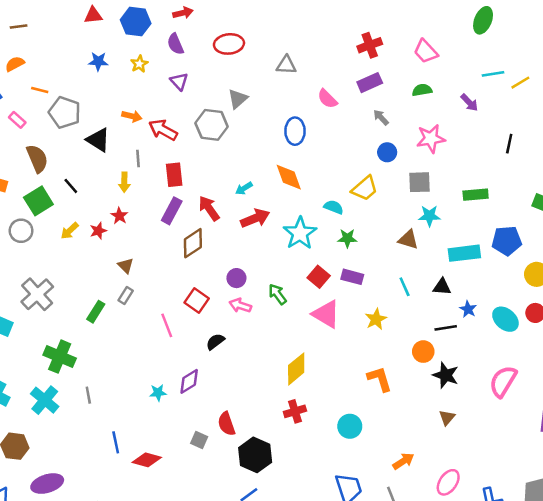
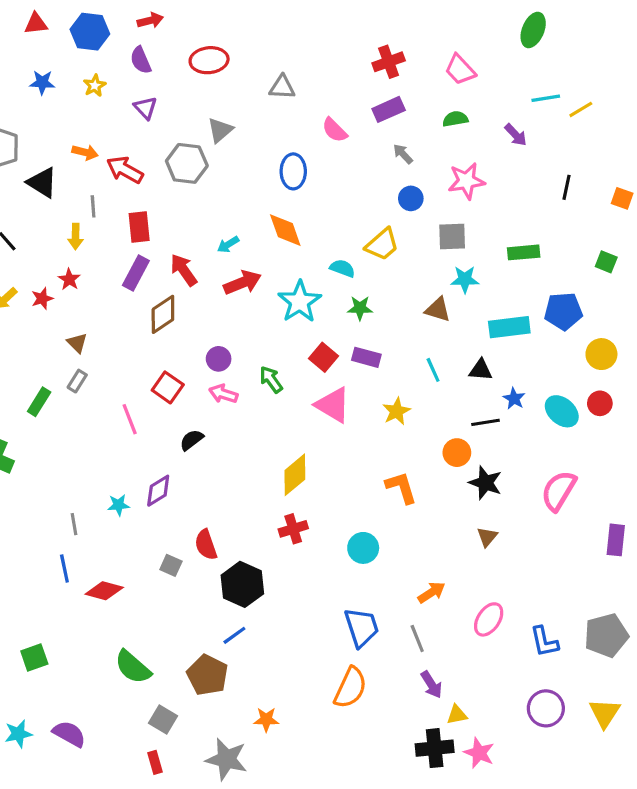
gray line: (88, 395) -> (74, 524), moved

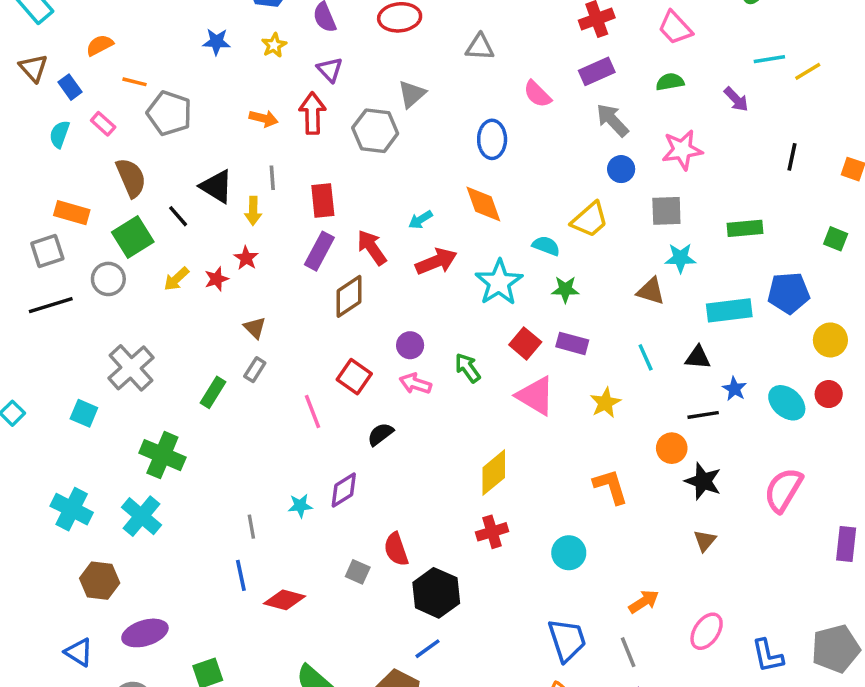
gray arrow: (403, 154) -> (612, 120), size x1.5
red arrow: (125, 170) -> (312, 113), moved, turned 60
black triangle: (42, 183) -> (216, 186), moved

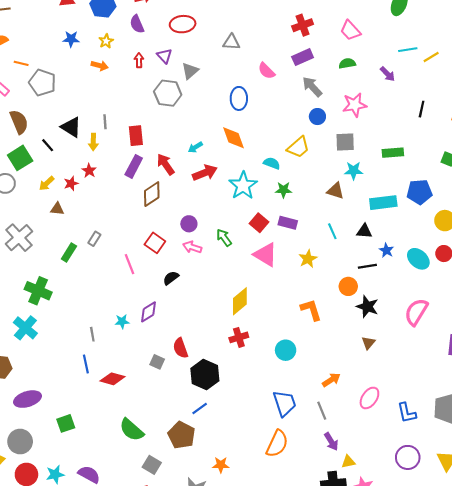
purple triangle: (330, 70) -> (165, 56), moved
red arrow: (312, 113) -> (139, 60), moved, size x0.6
orange arrow: (264, 118) -> (100, 66), moved
brown triangle: (255, 328) -> (57, 209), moved, turned -40

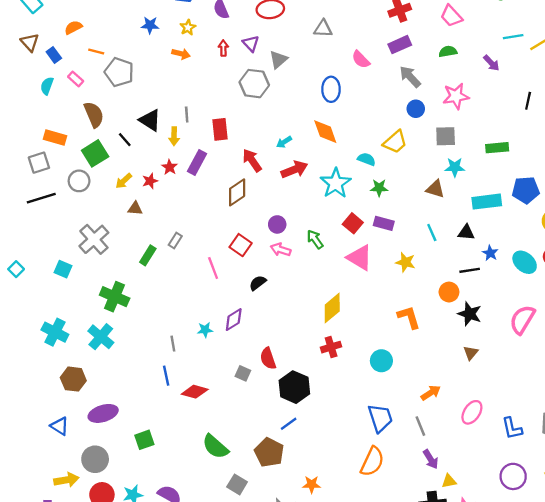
purple rectangle: (134, 166) -> (197, 163), moved
yellow star: (308, 259) -> (405, 262), turned -30

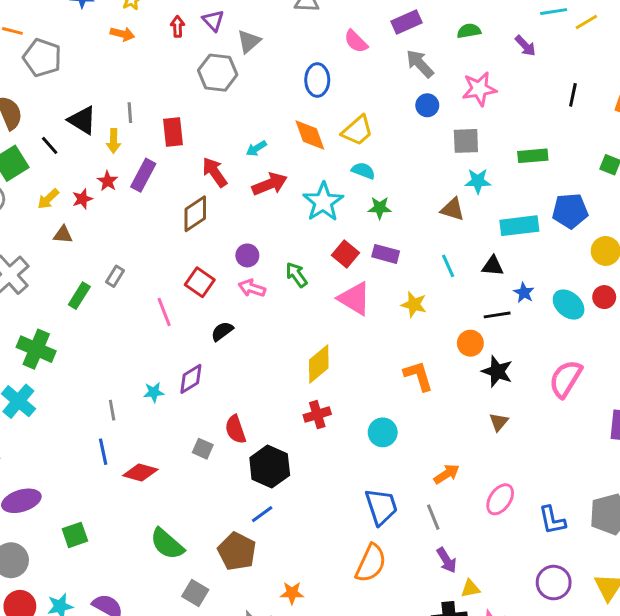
yellow trapezoid: (395, 142) -> (357, 131), moved

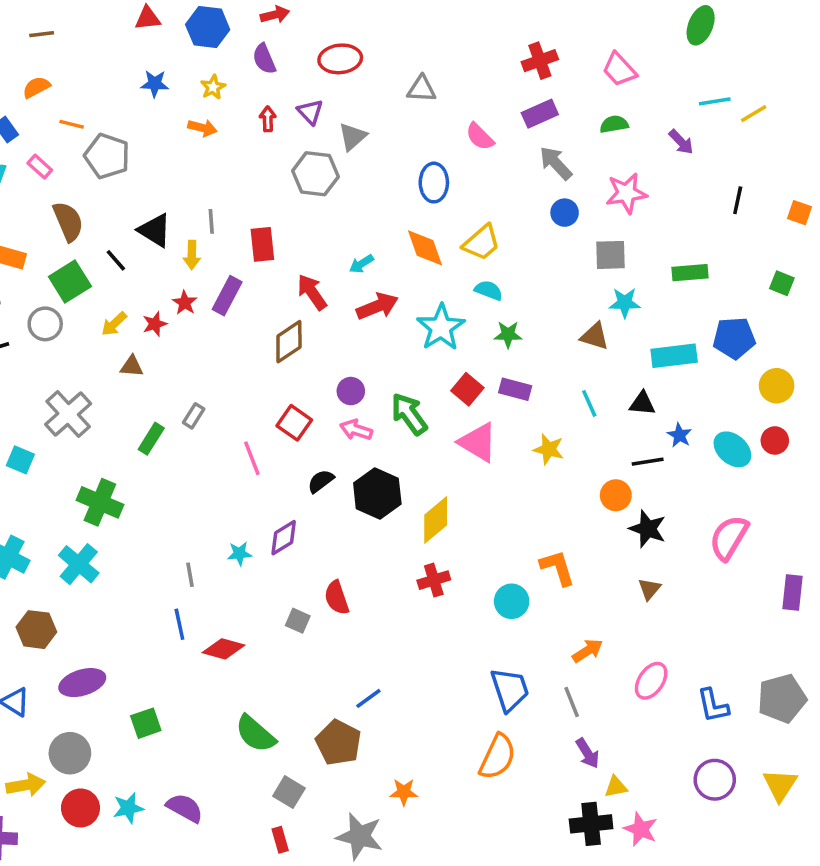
green arrow: (296, 275) -> (409, 414), size x1.4
orange L-shape: (418, 376) -> (558, 568), moved
black hexagon: (270, 467) -> (377, 493), moved

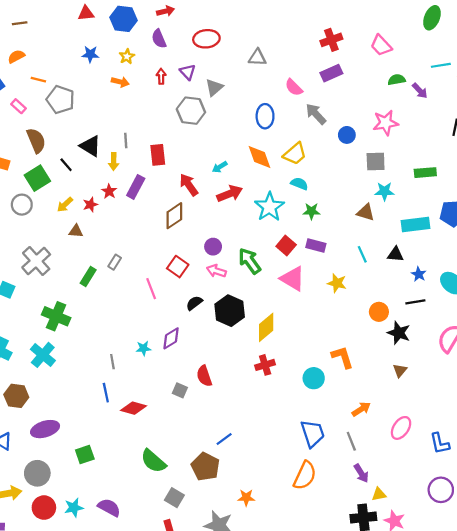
green semicircle: (614, 124) -> (397, 80), moved
gray arrow: (556, 163) -> (316, 114), moved
black line: (648, 462) -> (415, 302), moved

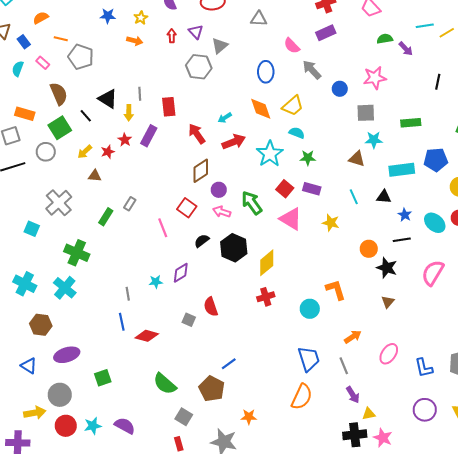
brown diamond: (174, 216) -> (201, 171), moved

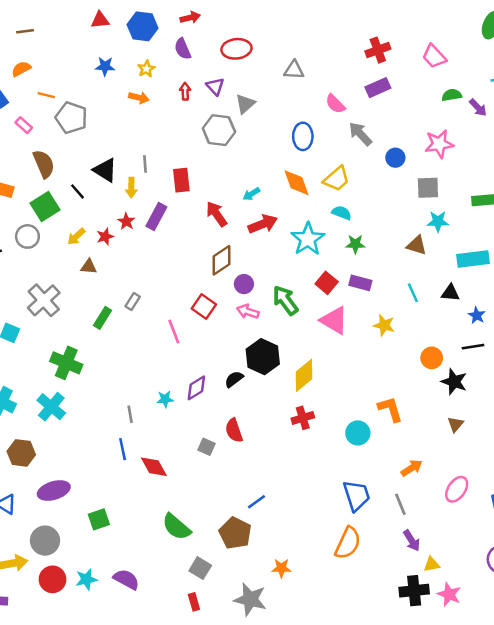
black semicircle: (202, 241) -> (234, 379), moved
red diamond: (147, 336) -> (154, 467), turned 45

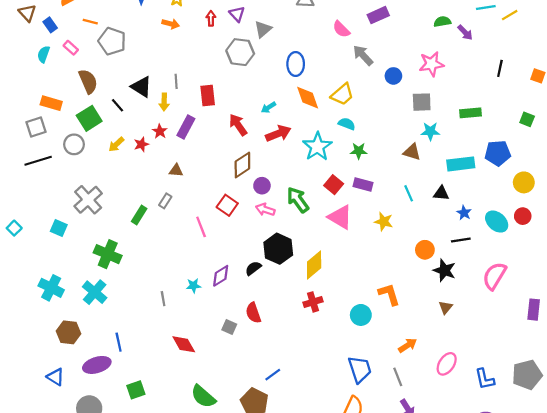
blue ellipse: (303, 136) -> (296, 64), moved
brown triangle: (89, 267) -> (176, 170), moved
blue line: (123, 449) -> (119, 342), moved

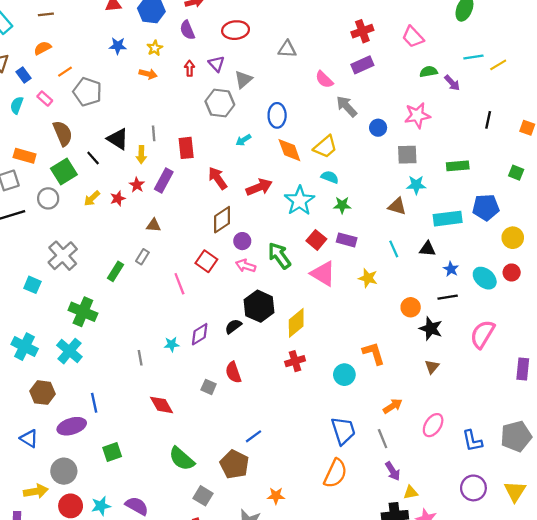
orange line: (90, 22) -> (65, 72), turned -48
cyan arrow: (268, 107) -> (243, 140), moved

